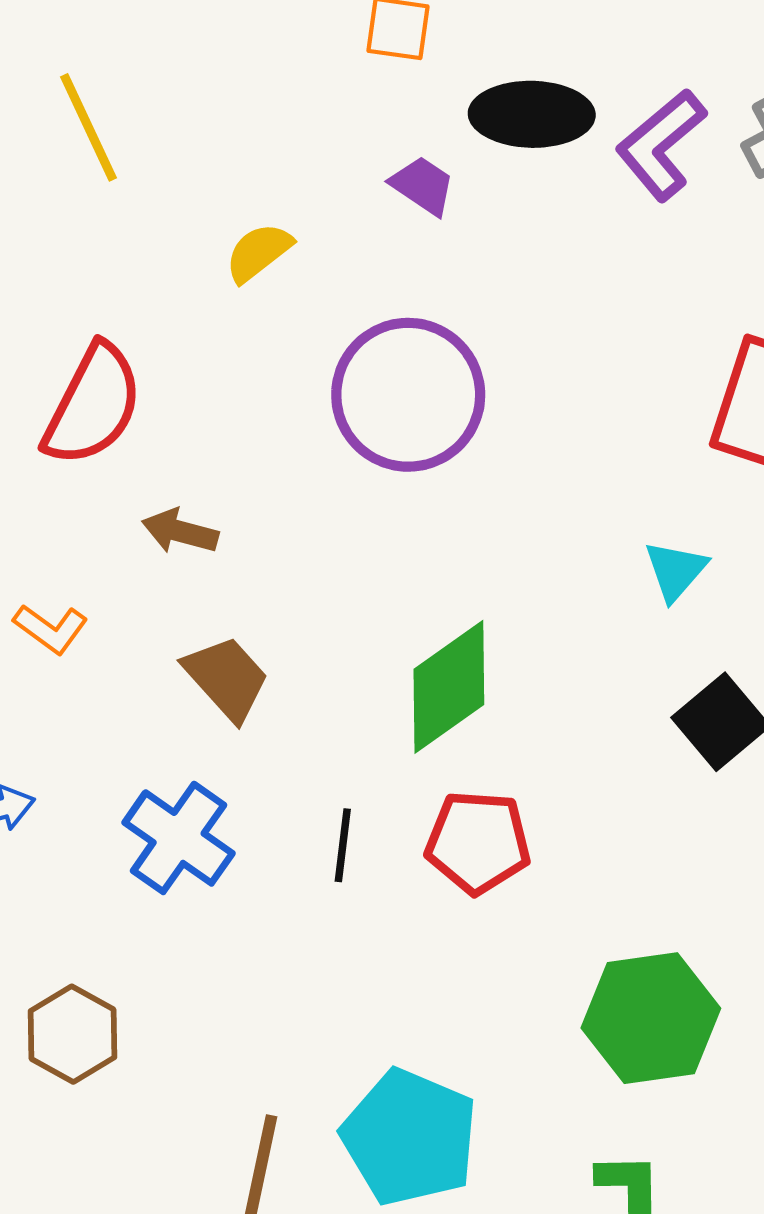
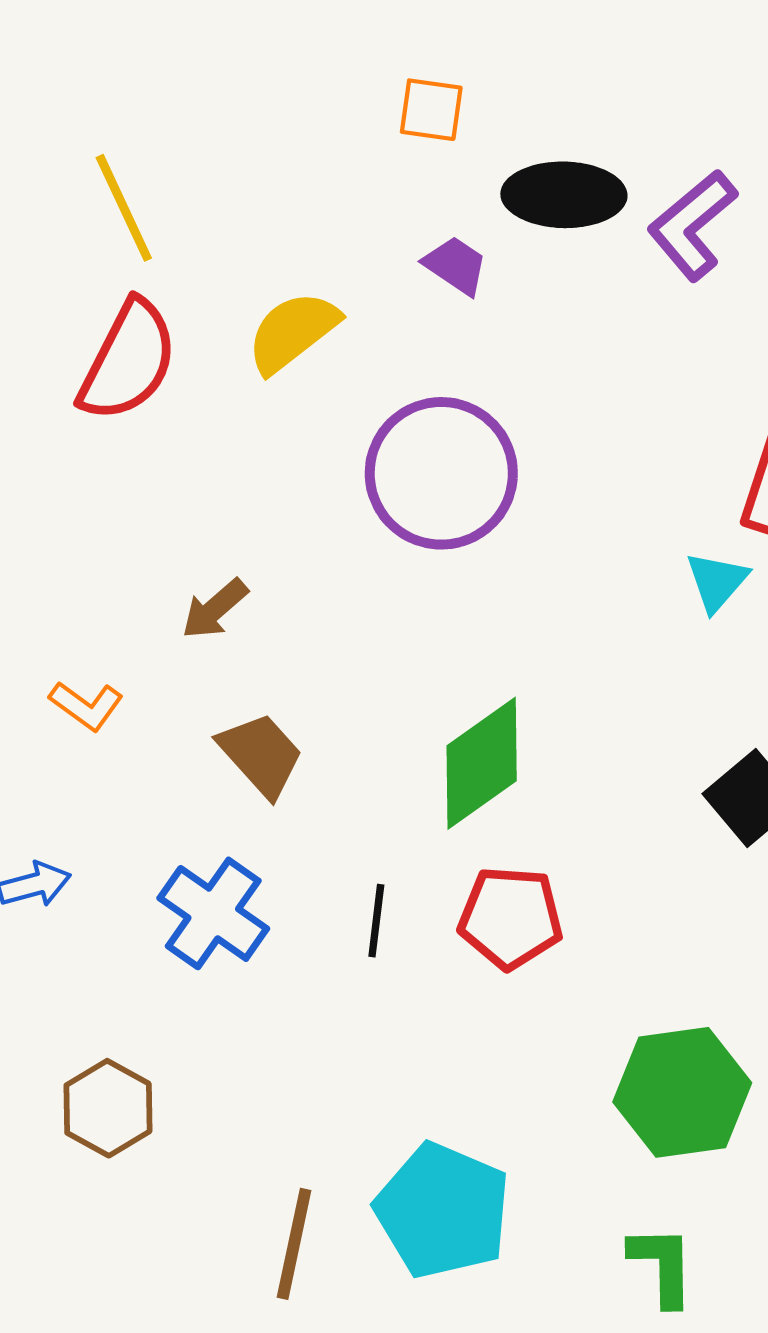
yellow semicircle: (259, 252) -> (293, 332), size x1.4
red semicircle: (93, 405) -> (128, 361), moved
brown arrow: (180, 531) -> (215, 609), turned -56
cyan triangle: (676, 571) -> (717, 582), moved

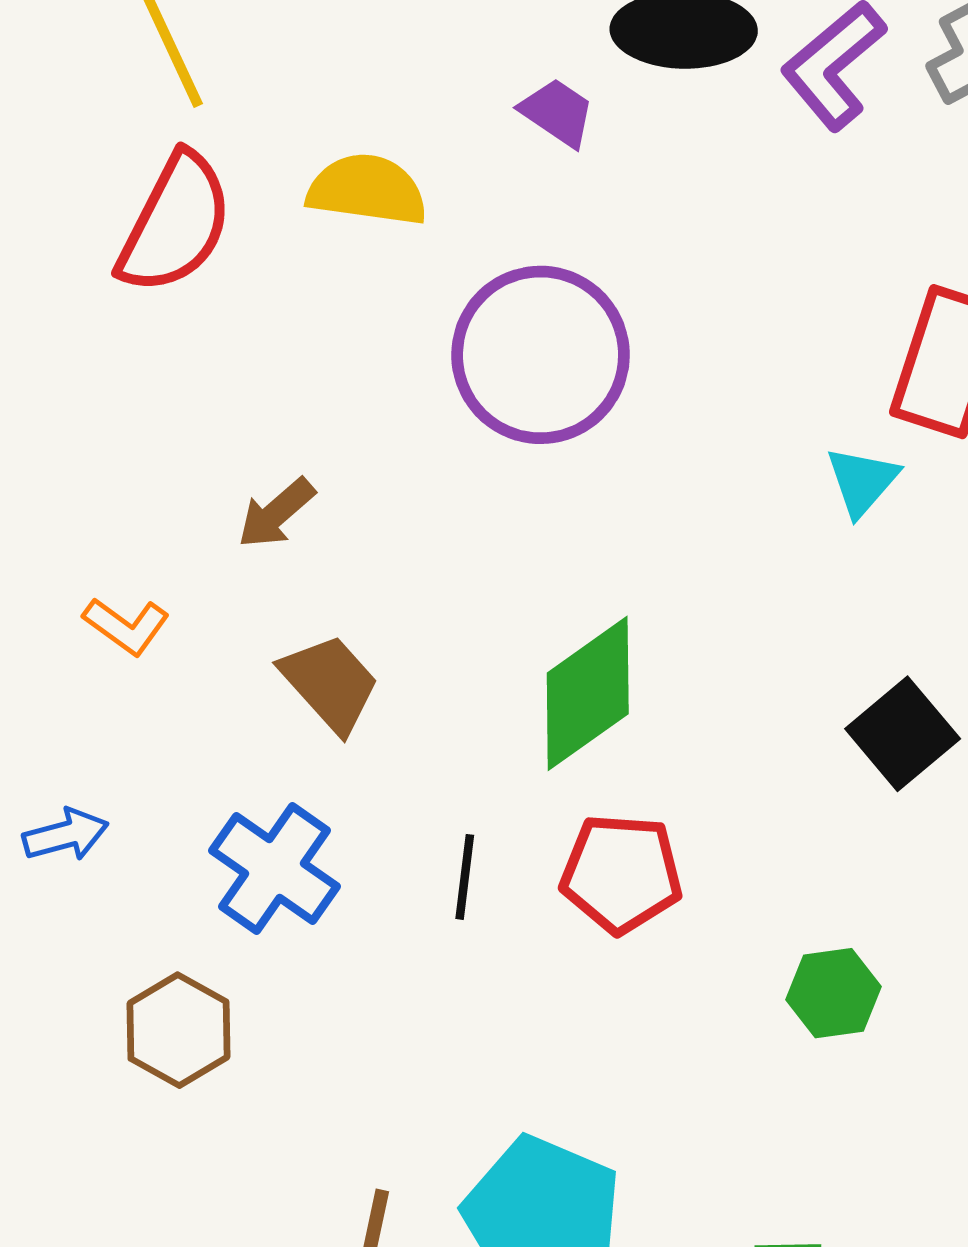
yellow semicircle: (293, 332) -> (367, 190), turned 46
green hexagon: (682, 1092) -> (834, 993), moved, size x0.6
brown hexagon: (108, 1108) -> (178, 1030), moved

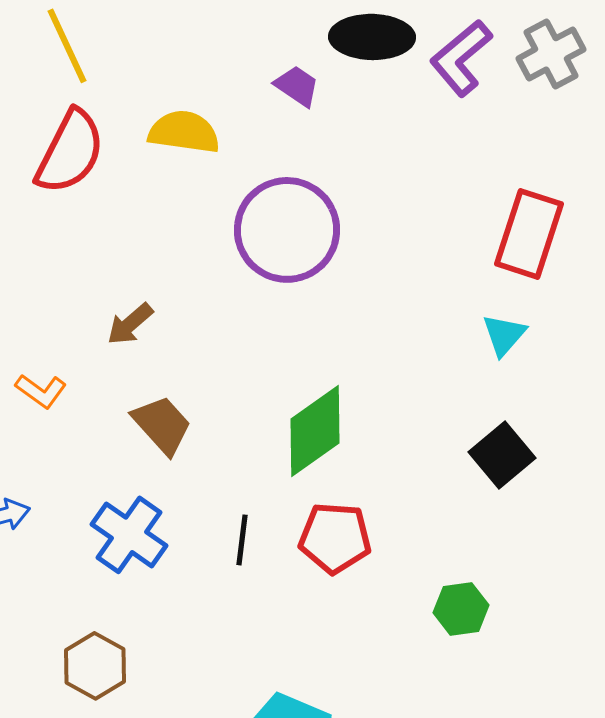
cyan triangle: (862, 481) -> (504, 335), moved
brown hexagon: (178, 1030) -> (95, 666), moved

